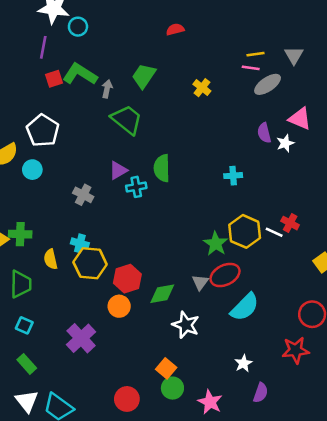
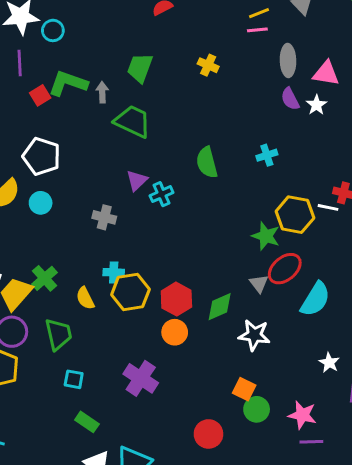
gray ellipse: (268, 84) -> (288, 60), moved, turned -44
green semicircle: (162, 168) -> (207, 162), moved
green cross: (20, 234) -> (44, 278), turned -30

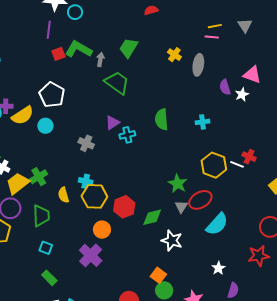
gray ellipse: (288, 60) -> (198, 65), moved
green star: (266, 236) -> (178, 184), moved
orange circle: (175, 332) -> (102, 230), moved

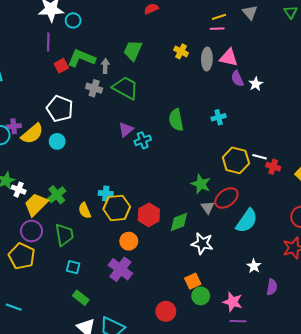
pink triangle: (252, 75) -> (229, 58), moved
gray cross: (86, 143) -> (94, 88), moved
red cross: (249, 157) -> (273, 167), moved
orange square: (158, 275) -> (193, 281), turned 35

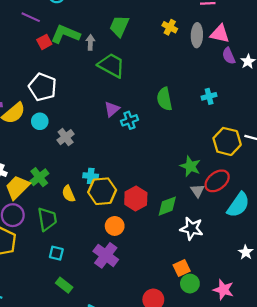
purple line: (48, 42) -> (31, 17), turned -66
gray cross: (94, 88) -> (66, 137), moved, turned 35

